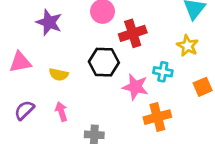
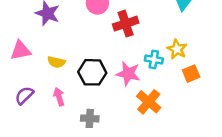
yellow star: (188, 46) -> (177, 49), moved
black hexagon: (104, 62) -> (92, 72), moved
orange cross: (157, 117) -> (149, 102), turned -35

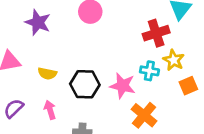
red cross: (126, 24) -> (156, 33), moved

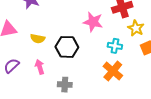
cyan cross: (149, 71) -> (115, 46), moved
pink star: (123, 86) -> (93, 22), moved

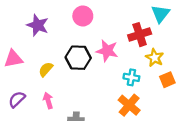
yellow semicircle: (38, 39) -> (46, 69), turned 120
black hexagon: (67, 47) -> (78, 58), moved

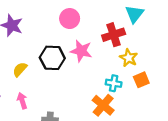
pink circle: (83, 16) -> (70, 19), moved
cyan cross: (131, 77) -> (114, 83), moved

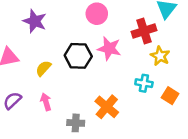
orange square: (141, 80) -> (170, 96), moved, turned -35
orange cross: (103, 105) -> (107, 107), moved

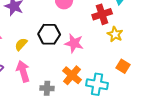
pink star: (109, 48) -> (74, 43), moved
cyan cross: (144, 83) -> (97, 84), moved, size x1.5
pink arrow: (46, 102) -> (23, 71), size x1.5

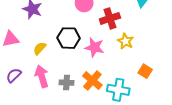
red cross: (102, 14) -> (110, 18), moved
yellow star: (115, 34) -> (125, 41), moved
gray cross: (47, 88) -> (67, 83), moved

